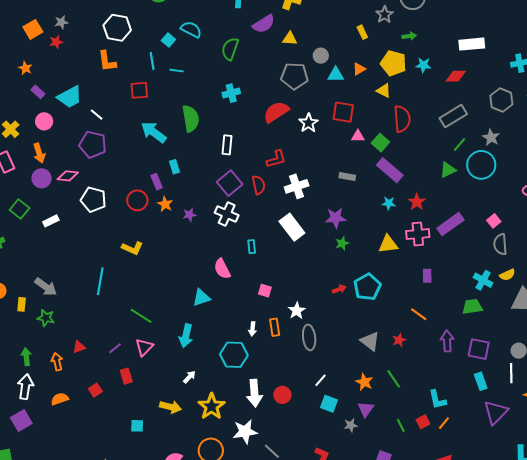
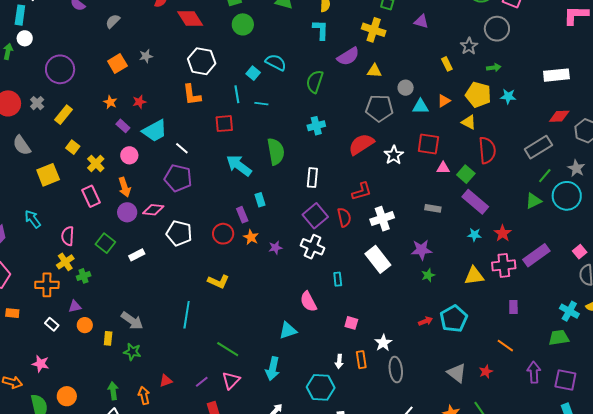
red star: (56, 42) -> (139, 102), moved
red diamond: (456, 76) -> (559, 116), moved

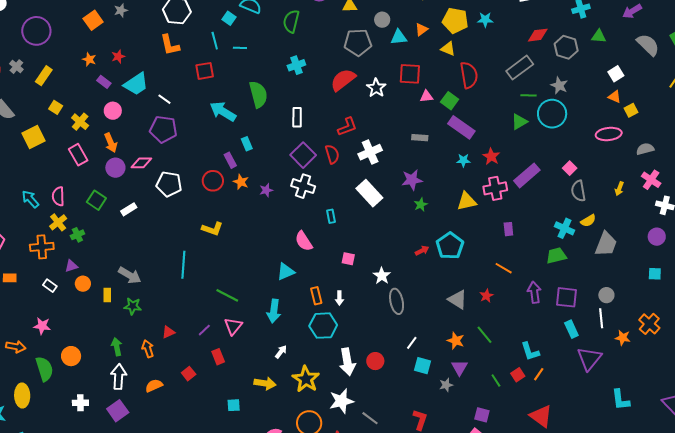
green line: (545, 176) -> (528, 95), turned 56
cyan arrow: (33, 219) -> (30, 199), moved
orange rectangle: (361, 360) -> (316, 296), moved

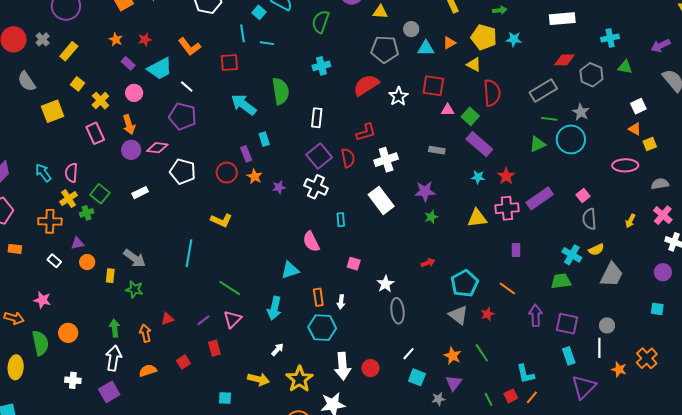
orange L-shape: (170, 45) -> (189, 47), moved, turned -30
green square: (96, 200) -> (100, 194), moved
cyan pentagon: (450, 246) -> (465, 283), moved

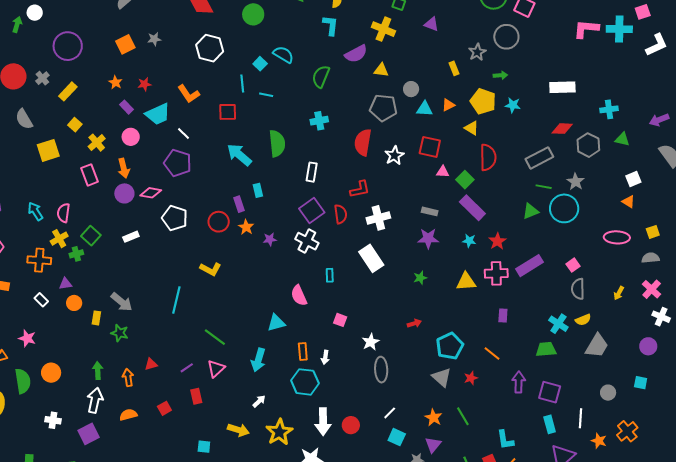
red semicircle: (366, 85) -> (363, 142), turned -52
yellow square: (650, 144) -> (653, 232), moved
purple star: (425, 191) -> (428, 238), moved
gray circle: (607, 325) -> (608, 393), moved

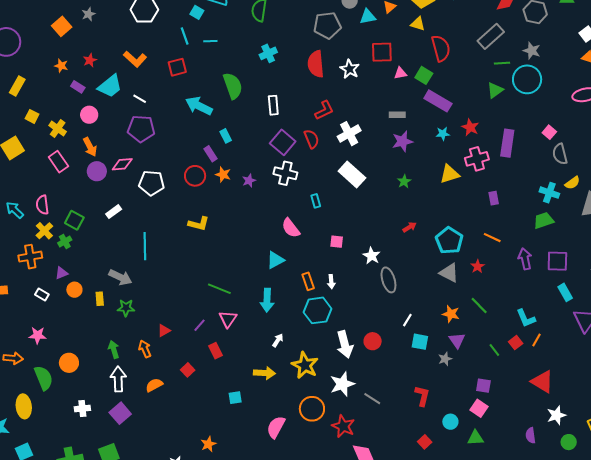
purple rectangle: (530, 266) -> (507, 143), turned -36
cyan line: (176, 300) -> (145, 246), moved

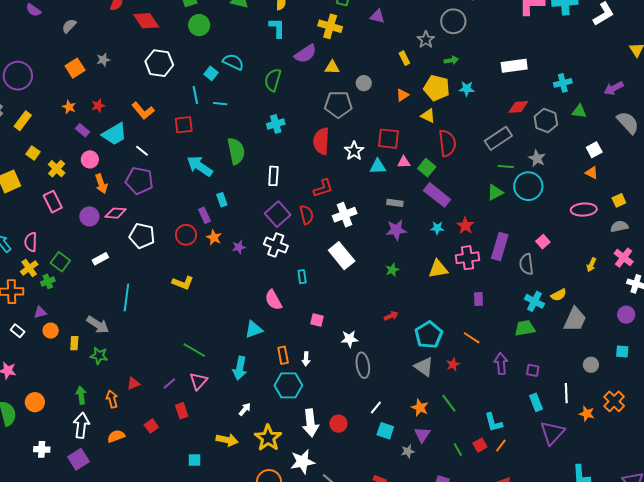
cyan triangle: (368, 17) -> (378, 166), moved
orange arrow: (90, 147) -> (101, 184), moved
gray semicircle: (560, 154) -> (526, 264), moved
white star: (372, 256) -> (350, 339), turned 30
purple square: (557, 261) -> (533, 370), size x0.6

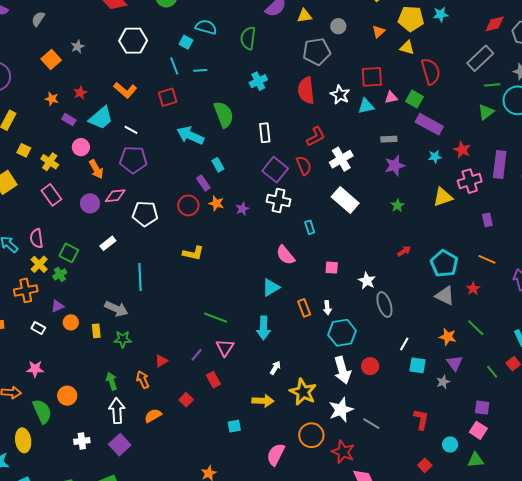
white star: (350, 339) -> (367, 281), turned -30
cyan hexagon: (288, 385) -> (342, 333), moved

